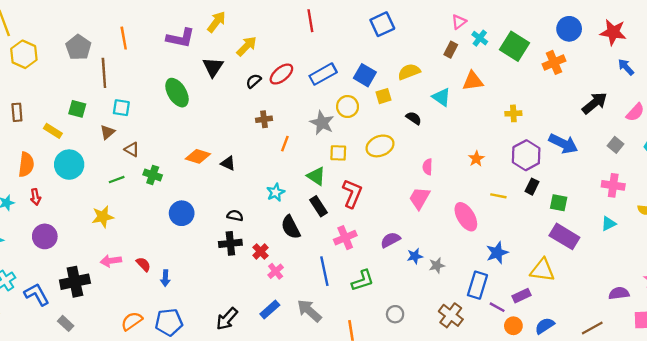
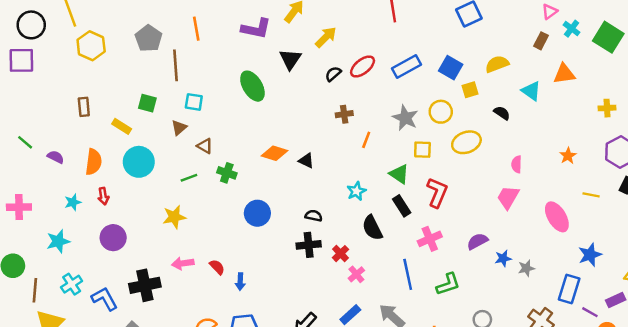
yellow circle: (348, 107) -> (441, 112), moved

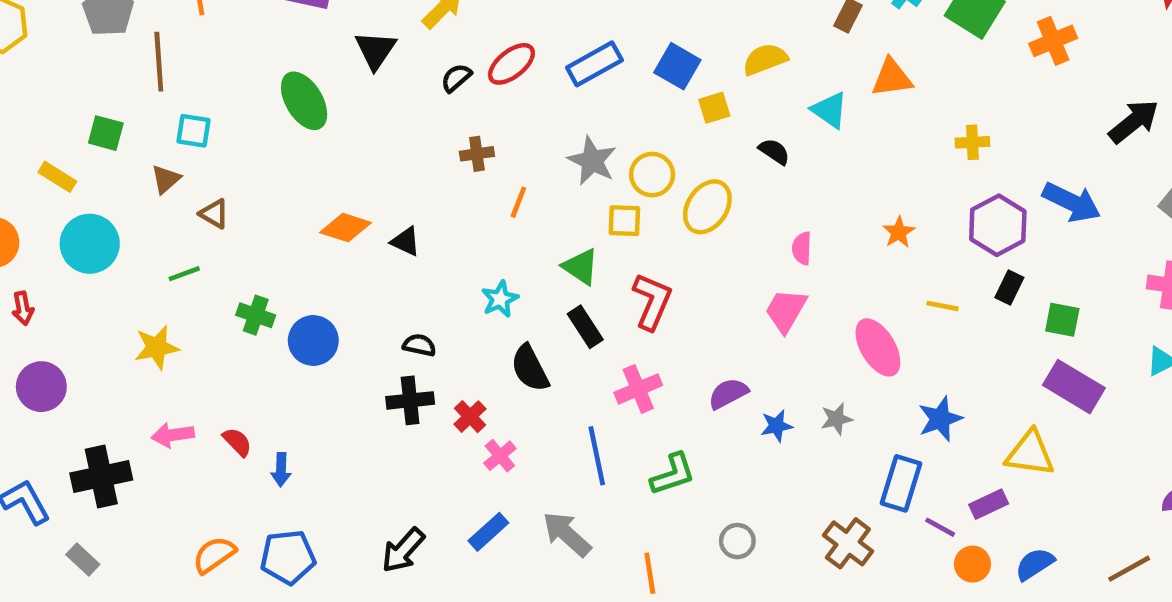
yellow circle: (441, 112) -> (652, 175), moved
yellow ellipse: (466, 142) -> (707, 207), turned -36
green cross: (227, 173) -> (256, 315), moved
gray star: (526, 268) -> (836, 419), moved

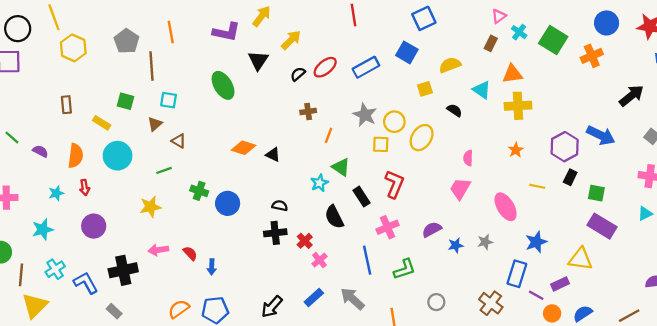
blue square: (677, 66) -> (407, 52), moved
yellow cross: (972, 142) -> (518, 106), moved, size x1.6
green triangle: (581, 267) -> (341, 167), moved

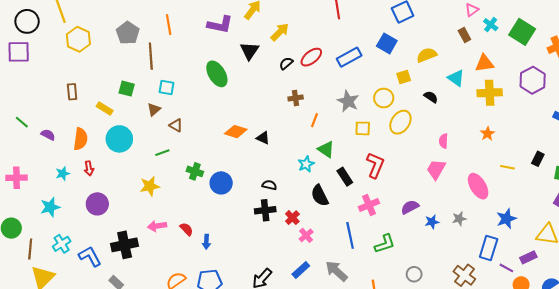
brown rectangle: (491, 43) -> (464, 35), turned -56
yellow circle: (394, 122) -> (384, 98), moved
purple hexagon: (565, 147) -> (533, 80), moved

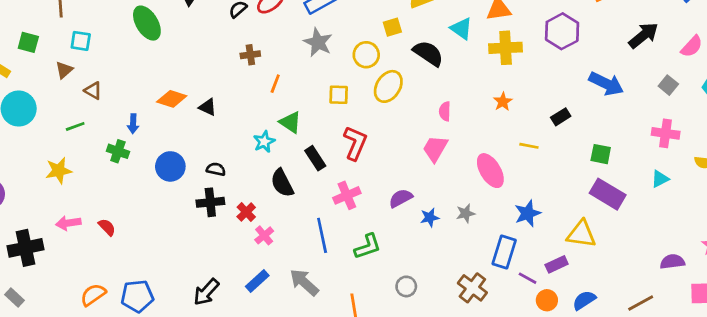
black semicircle: (431, 97) -> (428, 53), size x1.6
gray star: (348, 101) -> (318, 42), moved
black rectangle: (538, 159) -> (561, 117), moved, turned 32
blue circle: (221, 183) -> (170, 166), moved
blue arrow: (206, 242) -> (133, 124), moved

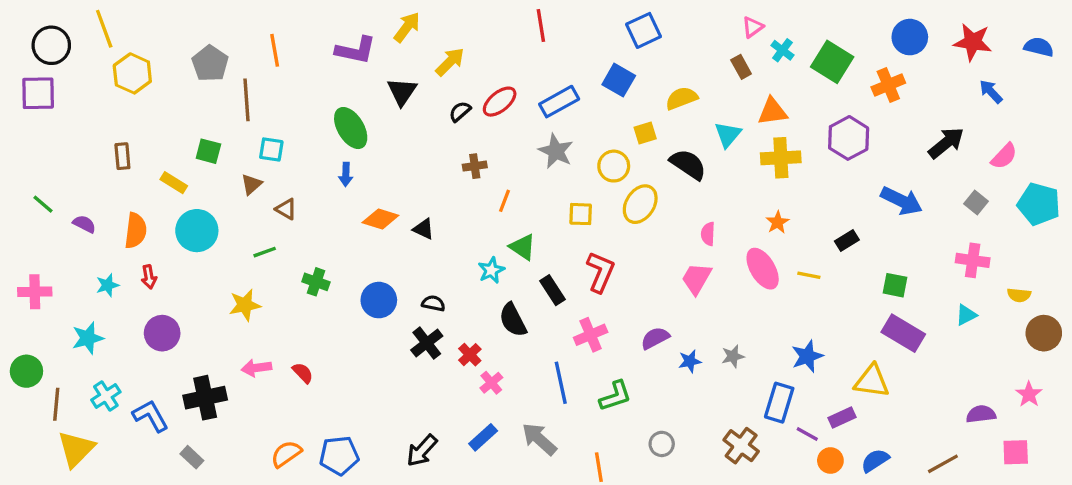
cyan triangle: (461, 29) -> (728, 135), turned 35
blue arrow: (133, 124) -> (346, 174), moved
pink ellipse: (490, 171) -> (763, 269), moved
black cross: (210, 202) -> (427, 343), turned -32

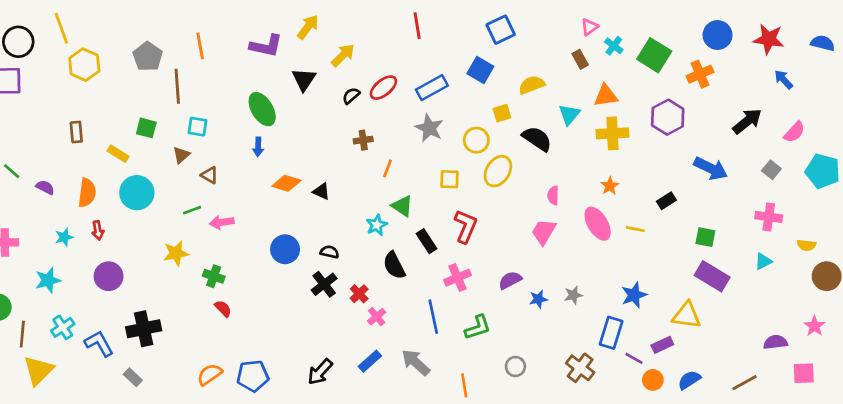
green cross: (316, 282) -> (214, 276), moved
pink arrow: (256, 368) -> (222, 222), moved

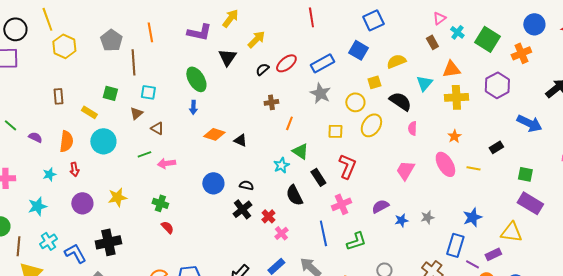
pink semicircle: (553, 195) -> (412, 128), moved
yellow star: (176, 253) -> (117, 197), moved

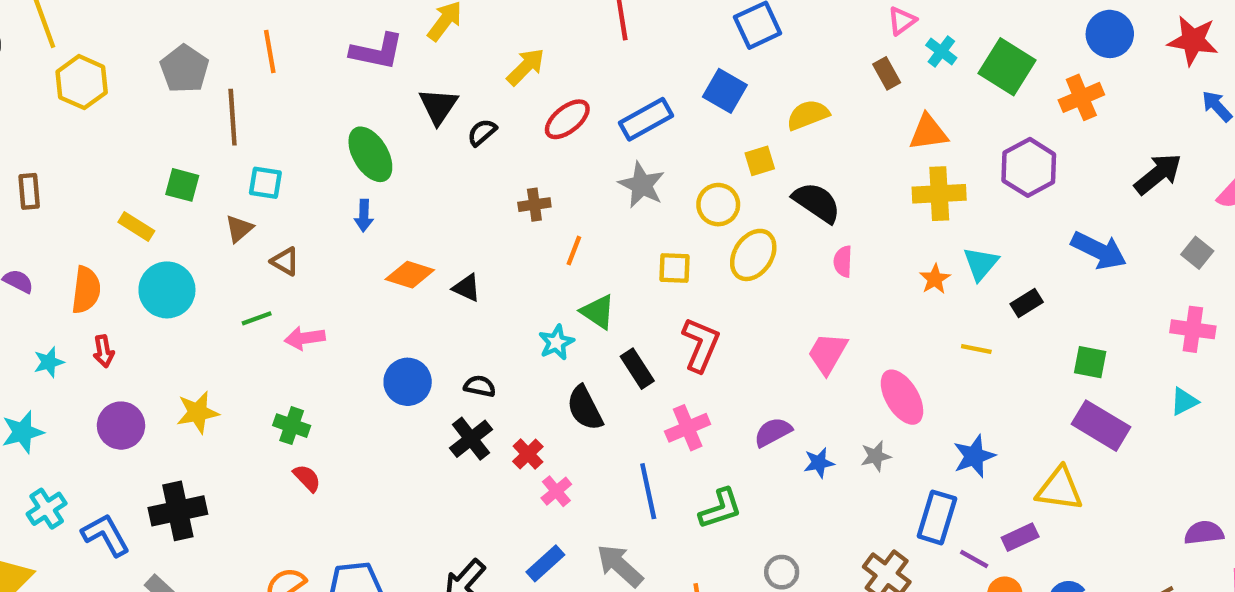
yellow arrow: (256, 39) -> (526, 67), moved
black semicircle: (262, 69) -> (482, 132), moved
cyan triangle: (424, 83) -> (981, 264), moved
brown rectangle: (58, 96) -> (29, 191), moved
pink ellipse: (445, 164) -> (902, 397), moved

